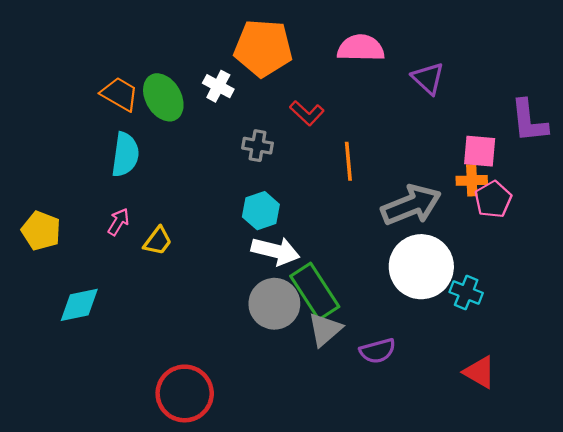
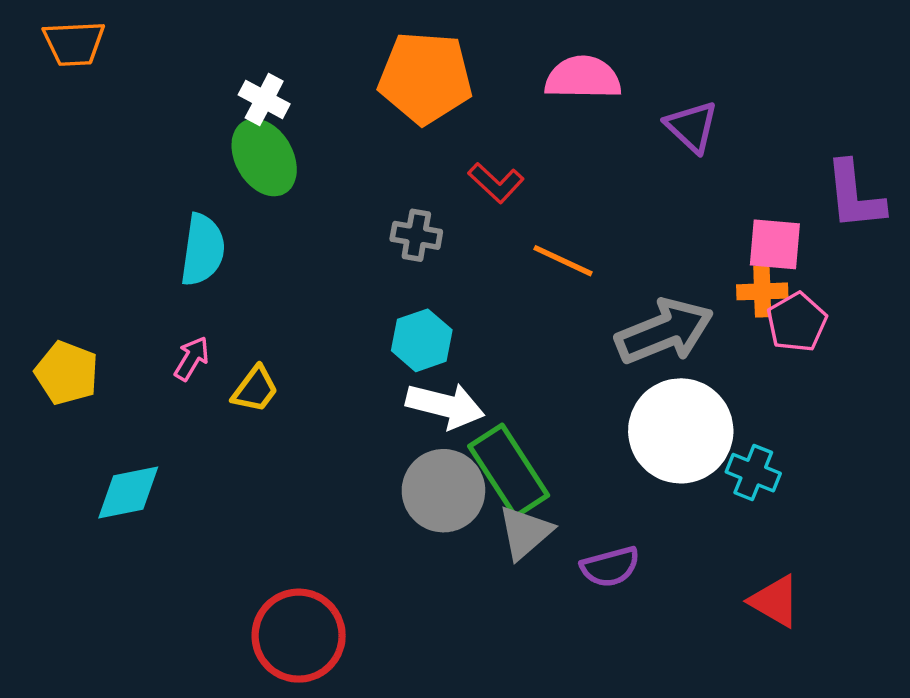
white cross: (218, 86) -> (264, 99), moved
orange trapezoid: (120, 94) -> (74, 43), moved, turned 147
orange line: (348, 161) -> (563, 261), turned -60

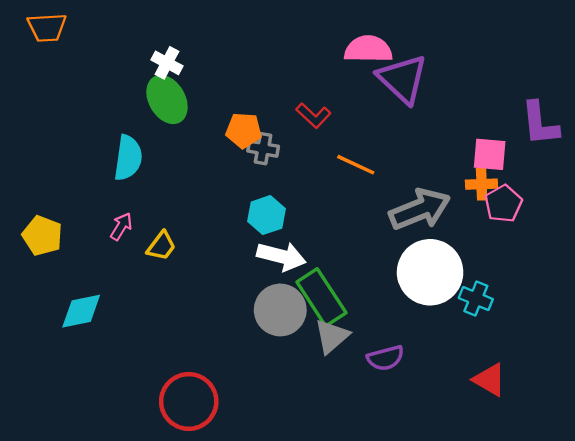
orange pentagon: (425, 78) -> (244, 130), moved, size x0.6
purple triangle: (692, 127) -> (403, 79), moved, size x1.5

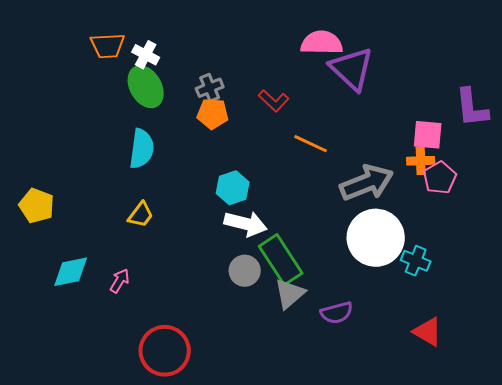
orange trapezoid: (47, 27) -> (108, 46), moved
gray cross: (263, 149) -> (210, 88), moved, turned -32
cyan semicircle: (128, 158) -> (142, 149), moved
pink arrow: (121, 226) -> (120, 281), moved
gray circle: (280, 310) -> (245, 271), size x0.7

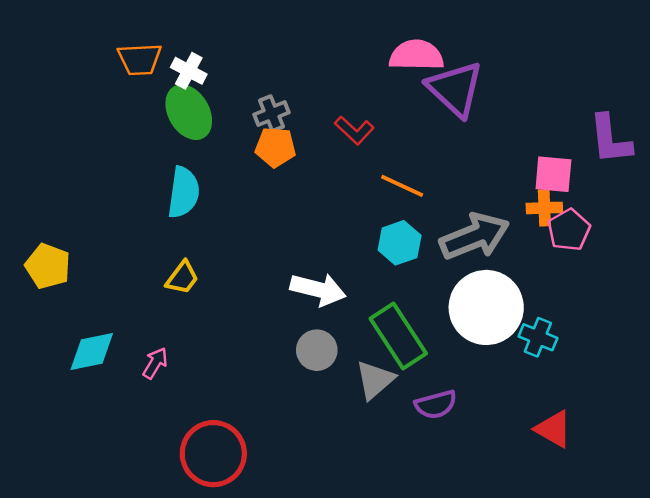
cyan hexagon: (233, 188) -> (400, 243), moved
green rectangle: (281, 260) -> (398, 336), moved

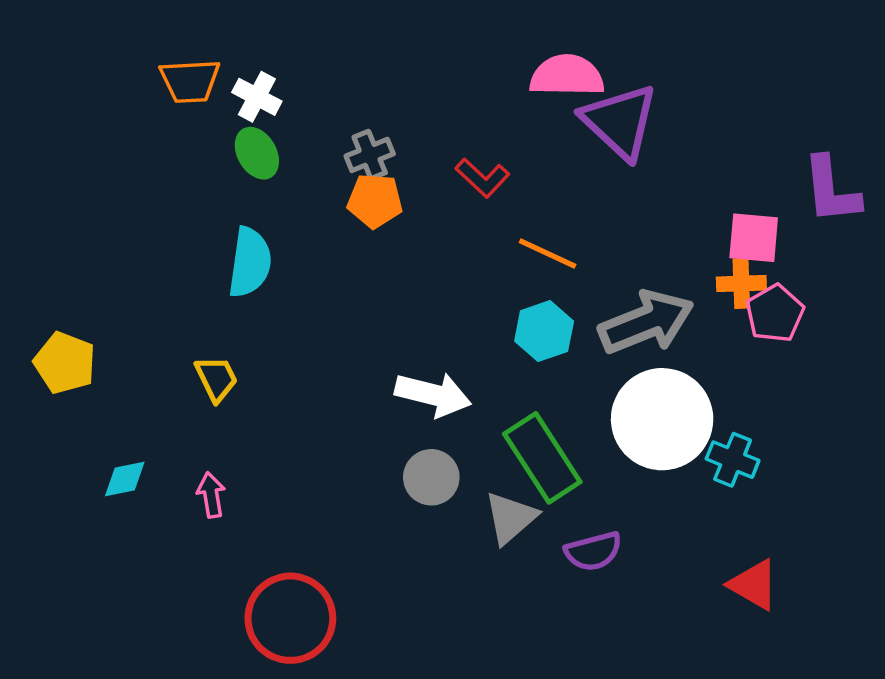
green ellipse: (189, 112) -> (257, 153), size x0.7
yellow trapezoid: (182, 278) -> (216, 379), moved, turned -63
cyan diamond: (92, 351) -> (125, 479), size x0.7
pink arrow: (155, 363) -> (211, 495), turned -40

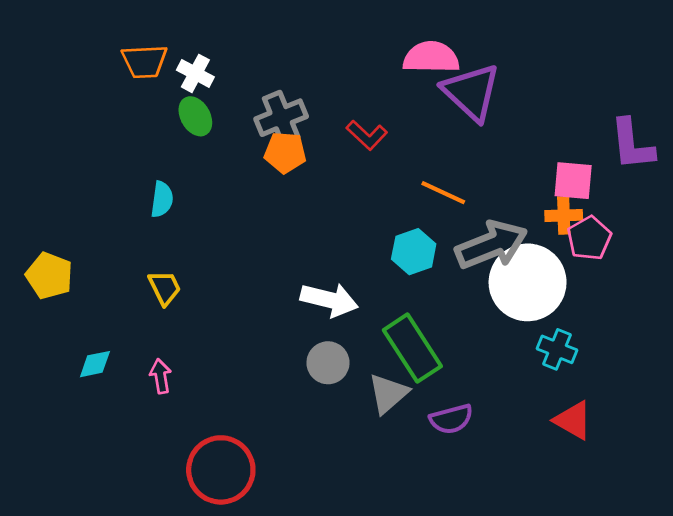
gray cross: (370, 155) -> (281, 118), size x1.4
orange line: (548, 254) -> (443, 193), moved
cyan semicircle: (250, 262) -> (162, 199), moved, size x0.7
white circle: (662, 419) -> (528, 282), moved
red triangle: (754, 585) -> (573, 420), moved

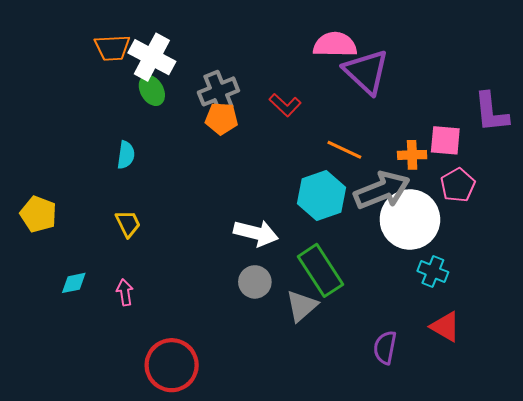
white cross: (195, 73) -> (152, 57), size x1.6
orange cross: (564, 215) -> (412, 155), moved
cyan hexagon: (414, 252) -> (321, 196), size x1.4
purple semicircle: (451, 419) -> (385, 347), moved, turned 116

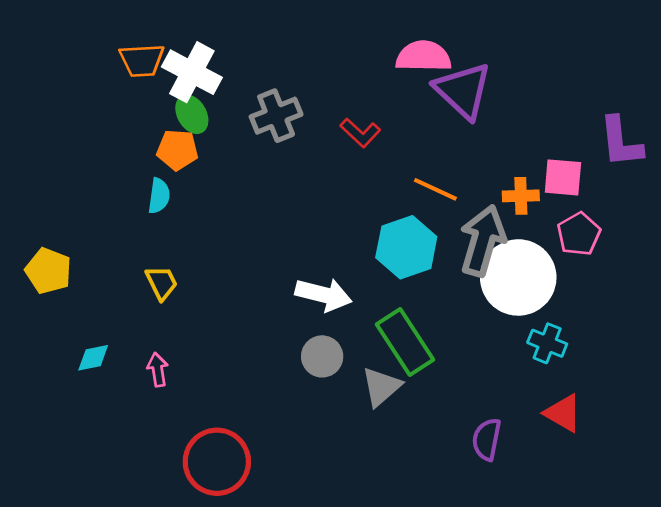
orange pentagon: (222, 119) -> (177, 150), moved
gray arrow: (382, 190) -> (483, 241), turned -52

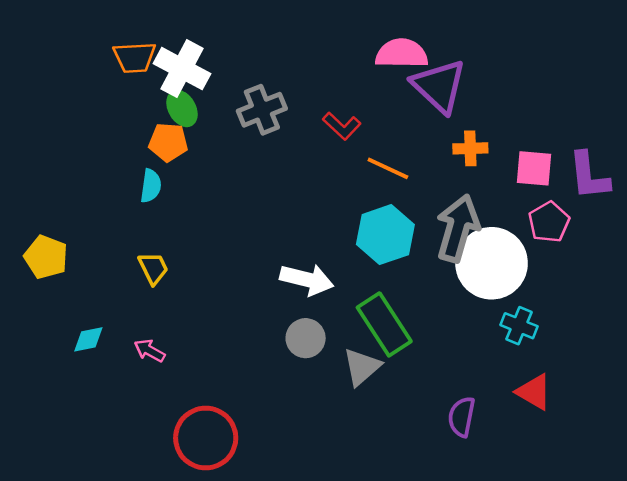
purple L-shape: (621, 142) -> (589, 176), moved
orange line: (435, 189) -> (388, 168), moved
orange cross: (521, 196) -> (470, 148), moved
pink arrow: (158, 370) -> (150, 351), turned -52

